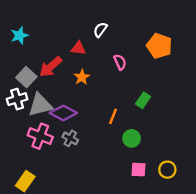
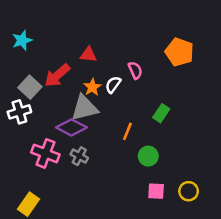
white semicircle: (100, 30) -> (113, 85), moved
gray triangle: (40, 105) -> (84, 108), moved

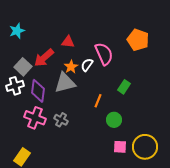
pink semicircle: (135, 70) -> (104, 54), size x1.6
purple diamond: (71, 127) -> (38, 91), moved, turned 70
yellow circle: (189, 191) -> (145, 147), size x1.6

